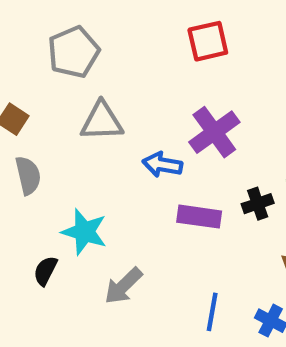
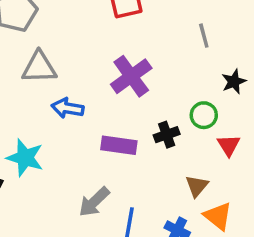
blue arrow: (162, 165) -> (68, 108), moved
gray arrow: (123, 286) -> (94, 202), moved

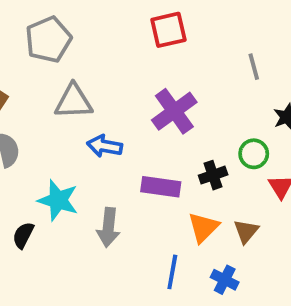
gray arrow: (94, 202) -> (108, 227), moved, turned -40
orange triangle: (218, 216) -> (203, 227), moved, turned 36

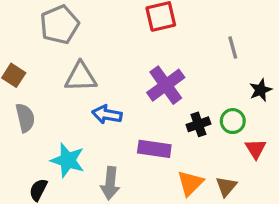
black cross: (213, 175) -> (198, 124), moved

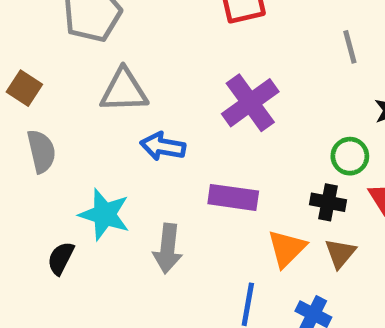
black cross: (198, 124) -> (328, 202), moved, turned 30

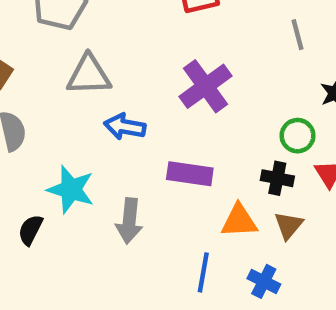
orange triangle: (287, 248) -> (239, 221), turned 42

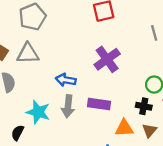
gray triangle: (89, 75) -> (28, 54), moved
gray arrow: (129, 221) -> (68, 106), moved

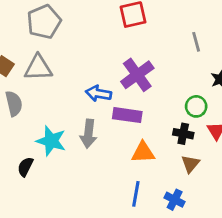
blue arrow: (66, 80) -> (99, 93), moved
purple rectangle: (99, 104) -> (127, 115), moved
orange triangle: (124, 128) -> (143, 152), moved

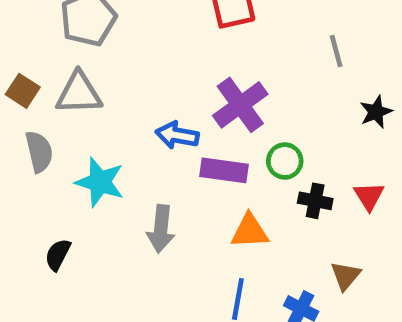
green circle: (196, 106) -> (285, 161), moved
gray arrow: (88, 134) -> (161, 229), moved
cyan star: (51, 141) -> (100, 182), moved
brown triangle: (190, 164) -> (346, 276), moved

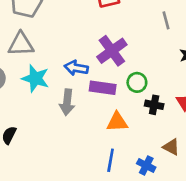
cyan star: (100, 182) -> (35, 78), moved
gray arrow: (161, 229) -> (67, 102), moved
brown triangle: (346, 276) -> (171, 147), turned -42

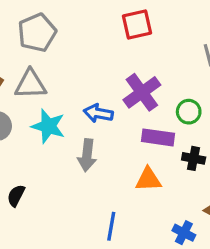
green circle: (137, 82) -> (189, 112), moved
purple rectangle: (103, 88) -> (158, 137), moved
blue line: (111, 160) -> (111, 226), moved

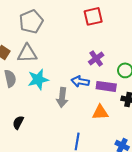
purple cross: (142, 92) -> (96, 58), size x0.7
blue arrow: (98, 113) -> (80, 81), moved
cyan star: (48, 126) -> (38, 79), turned -30

